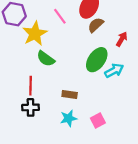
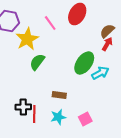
brown semicircle: (96, 25) -> (107, 31), moved
green semicircle: (46, 59) -> (37, 62), turned 90
red line: (31, 86) -> (34, 114), moved

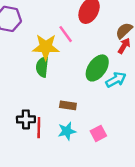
pink line: (50, 23) -> (66, 34), moved
yellow star: (27, 39) -> (46, 47), moved, turned 30
green semicircle: (37, 62) -> (42, 67), turned -30

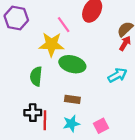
pink line: (66, 34) -> (64, 25), moved
green semicircle: (42, 67) -> (36, 76), moved
green ellipse: (97, 68) -> (72, 64), moved, turned 70

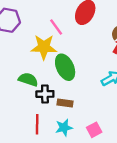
green ellipse: (72, 64) -> (65, 67), turned 50
green semicircle: (36, 76) -> (28, 79), turned 102
black cross: (33, 113) -> (45, 94), moved

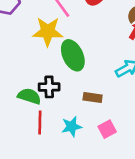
green semicircle: (28, 79) -> (29, 96), moved
brown rectangle: (65, 103) -> (93, 97), moved

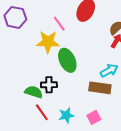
brown rectangle: (93, 97) -> (100, 88), moved, size x1.5
red line: (40, 123) -> (42, 112), turned -36

